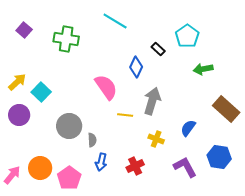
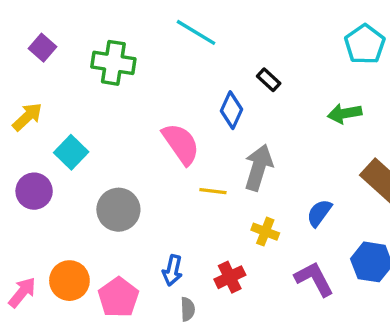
cyan pentagon: (187, 36) -> (365, 44), moved
yellow arrow: (17, 82) -> (27, 117), moved
gray semicircle: (92, 140) -> (188, 309), moved

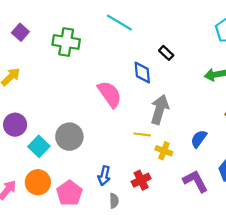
blue diamond: (231, 110) -> (142, 72), turned -30
cyan square: (71, 152) -> (39, 146), moved
yellow line: (213, 191) -> (142, 134), moved

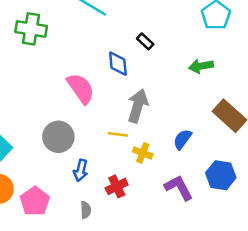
gray circle: (69, 137) -> (58, 137), moved
blue arrow: (104, 176) -> (81, 170), moved

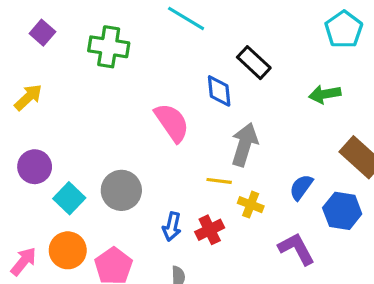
black rectangle: (145, 41) -> (254, 63), size x1.5
gray circle: (58, 137) -> (121, 190), moved
blue hexagon: (221, 175) -> (342, 211), moved
red cross: (117, 186) -> (210, 230), moved

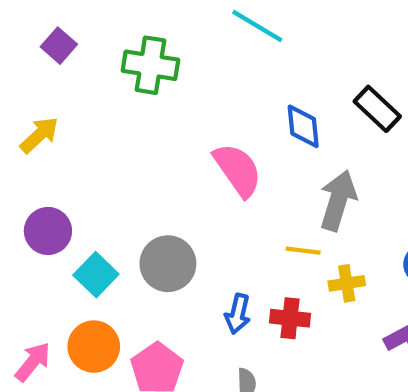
black rectangle: (254, 63) -> (377, 109), moved
yellow cross: (251, 205) -> (347, 283), turned -30
red cross: (210, 230) -> (290, 318), turned 32

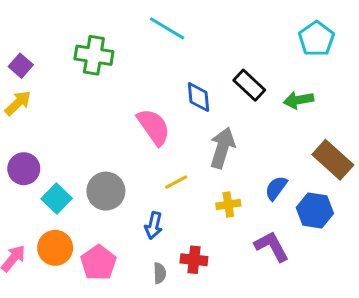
purple square: (59, 46) -> (21, 66), moved
yellow line: (303, 251) -> (176, 182), moved, turned -35
red cross: (290, 318) -> (194, 260), moved

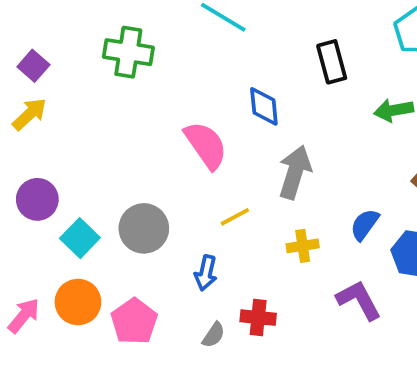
black rectangle: (249, 85) -> (332, 62), moved, turned 32
gray semicircle: (160, 273) -> (214, 335), turned 36

